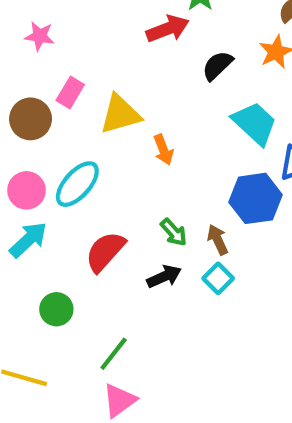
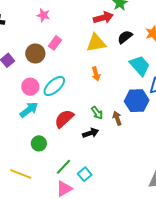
yellow triangle: (120, 114) -> (96, 43), moved
cyan square: (218, 278) -> (85, 174), moved

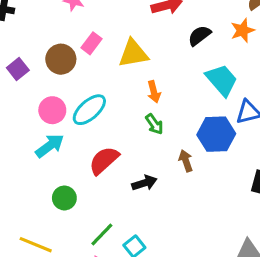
yellow triangle: (96, 43) -> (133, 53), moved
green arrow: (97, 113) -> (154, 124), moved

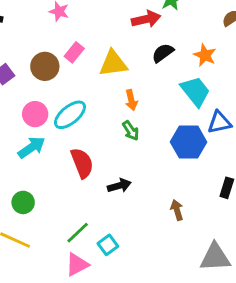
orange star: (243, 30) -> (205, 55), moved, turned -30
black semicircle: (199, 36) -> (163, 53), moved
red semicircle: (104, 160) -> (82, 163), turned 108
brown arrow: (186, 161) -> (177, 210), moved
green circle: (64, 198) -> (23, 202), moved

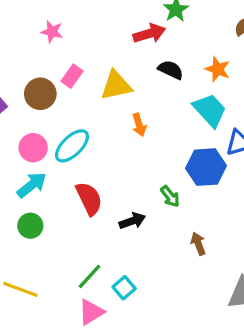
black semicircle: (163, 53) -> (171, 70), turned 65
green arrow: (131, 131) -> (170, 196), moved
green circle: (23, 202) -> (30, 226), moved

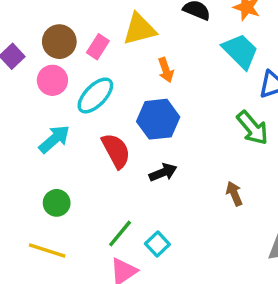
pink rectangle: (72, 76) -> (98, 47), moved
pink circle: (33, 148) -> (52, 80), moved
blue hexagon: (206, 167) -> (158, 119), moved
green arrow: (170, 196) -> (252, 128), moved, size x1.5
green circle: (30, 226) -> (57, 203), moved

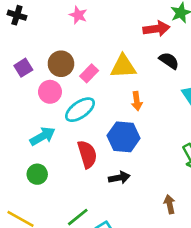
green circle: (57, 203) -> (37, 174), moved

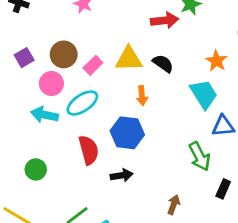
black semicircle: (169, 61) -> (163, 64), moved
cyan arrow: (43, 136) -> (44, 115), moved, turned -140
brown arrow: (170, 204) -> (174, 205), turned 30

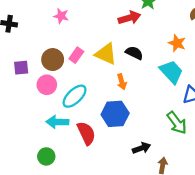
purple square: (24, 58) -> (21, 68), turned 35
yellow triangle: (129, 59) -> (106, 54), turned 35
pink rectangle: (93, 65) -> (76, 55), moved
cyan arrow: (44, 115) -> (57, 122), moved
black arrow: (122, 175) -> (141, 148), moved

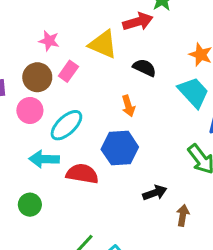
pink star: (61, 16) -> (49, 41), moved
yellow triangle: (106, 54) -> (103, 44), moved
red semicircle: (86, 133) -> (82, 174), turned -55

